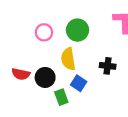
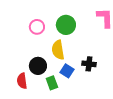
black cross: (108, 66) -> (89, 64), moved
red semicircle: (21, 74) -> (22, 81), moved, turned 70

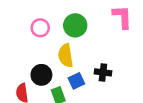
blue square: (67, 71) -> (76, 81), turned 32

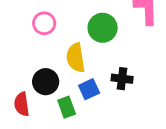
green circle: (75, 25) -> (103, 28), moved

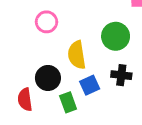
green circle: (103, 28) -> (116, 36), moved

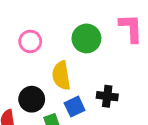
green circle: (116, 36) -> (86, 38), moved

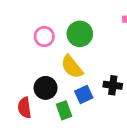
green circle: (86, 38) -> (80, 34), moved
yellow semicircle: (61, 75) -> (72, 67), turned -30

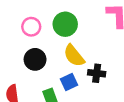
yellow semicircle: (72, 67) -> (74, 56), moved
black circle: (46, 88) -> (35, 59), moved

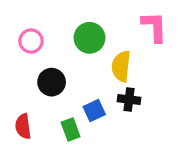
pink circle: (31, 27) -> (31, 41), moved
yellow semicircle: (74, 56) -> (121, 66), moved, turned 45

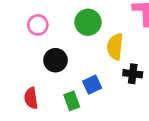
black cross: (129, 100) -> (133, 74), moved

